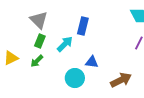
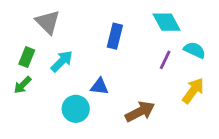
gray triangle: (39, 20) -> (48, 22), moved
blue rectangle: (83, 26) -> (115, 36), moved

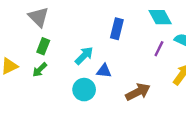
gray triangle: (48, 22) -> (38, 17), moved
cyan arrow: (62, 61) -> (84, 56), moved

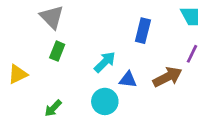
green arrow: (40, 70) -> (53, 108), moved
brown arrow: (138, 92) -> (167, 77), moved

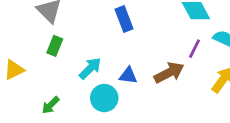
blue rectangle: (143, 31) -> (124, 19), moved, turned -35
cyan arrow: (105, 62) -> (90, 68), moved

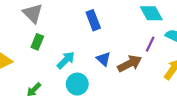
blue triangle: (128, 75) -> (103, 59), moved, turned 35

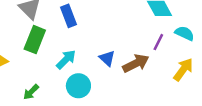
blue rectangle: (93, 20) -> (68, 16), moved
green rectangle: (37, 42) -> (35, 40), size x1.5

